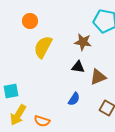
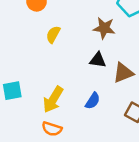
yellow semicircle: (43, 47) -> (53, 34), size x0.6
yellow arrow: (18, 115) -> (53, 100), moved

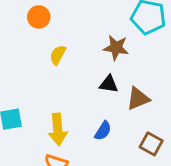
yellow arrow: (53, 100) -> (58, 129), turned -36

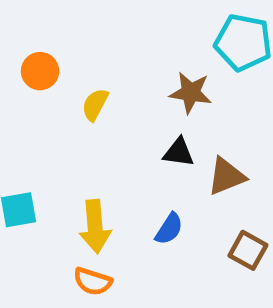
orange circle: (39, 17) -> (40, 71), moved

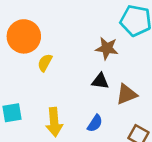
orange circle: (40, 71) -> (24, 36), size x1.6
yellow semicircle: (95, 105) -> (45, 63), moved

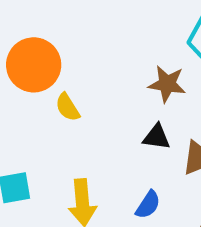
yellow semicircle: (45, 63) -> (68, 107), turned -60

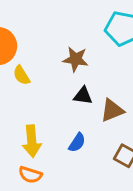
brown star: (167, 84) -> (76, 59), moved

